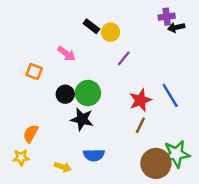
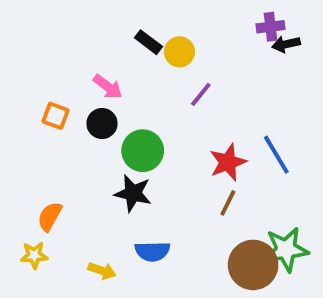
black circle: (65, 94) -> (102, 124), moved

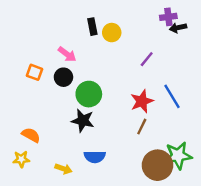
black rectangle: (148, 42) -> (92, 27), turned 42
purple line: (201, 94) -> (147, 59), moved
orange semicircle: (50, 216) -> (31, 135), turned 90

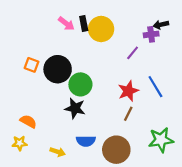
purple cross: (168, 17) -> (151, 34), moved
yellow circle: (112, 33) -> (101, 29), size x1.5
pink arrow: (67, 54) -> (66, 24), moved
black circle: (63, 77) -> (58, 69), size x1.6
brown circle: (157, 165) -> (116, 150), moved

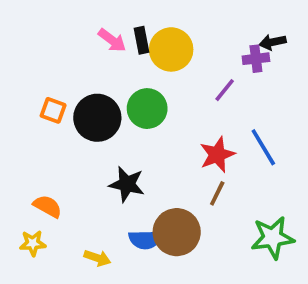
green circle: (80, 84) -> (147, 109), moved
brown circle: (116, 150) -> (177, 232), moved

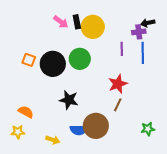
purple line: (225, 90) -> (122, 49), turned -40
blue line: (263, 147) -> (143, 53), moved, turned 30
green star: (273, 238) -> (148, 129), size x0.6

